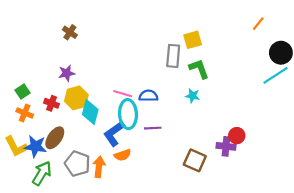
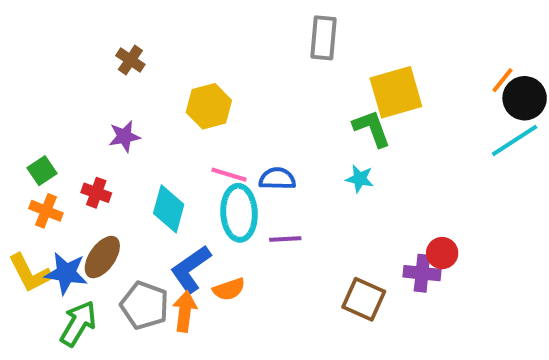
orange line: (258, 24) -> (502, 80), moved
yellow square: (193, 40) -> (396, 92), moved, size x1.5
gray rectangle: (173, 56) -> (323, 38), moved
yellow hexagon: (76, 98) -> (209, 106), moved
blue L-shape: (114, 133) -> (191, 269), moved

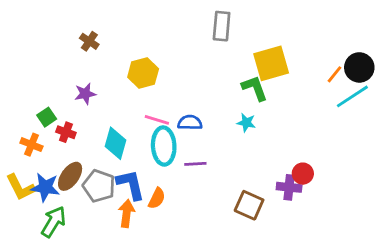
orange line: (502, 80) -> (335, 74), moved
green square: (42, 171) -> (47, 117), moved
blue L-shape: (191, 269) -> (131, 185), turned 112
orange semicircle: (229, 289) -> (157, 198), turned -45
gray pentagon: (145, 305) -> (99, 186), moved

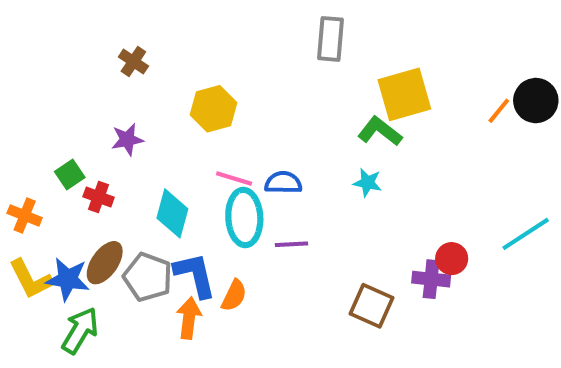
green L-shape: (255, 88) -> (380, 131), turned -32
cyan line: (352, 96) -> (526, 234), moved
orange cross: (31, 145) -> (25, 215), moved

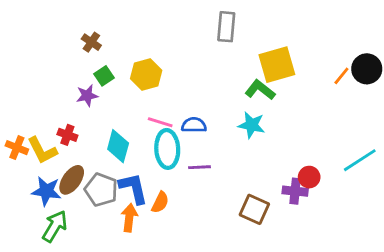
green square: (70, 174) -> (104, 76), moved
cyan star: (367, 183) -> (252, 125), size x1.4
yellow L-shape: (31, 279) -> (42, 150), moved

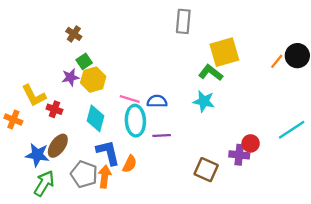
yellow hexagon: (146, 74) -> (93, 80), moved
yellow L-shape: (42, 150) -> (34, 96), moved
gray pentagon: (101, 190) -> (84, 174), moved

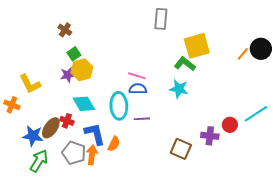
purple star: (70, 77) -> (68, 75), moved
pink line: (130, 99) -> (137, 76), moved
red cross: (54, 109) -> (67, 121), moved
cyan diamond: (95, 118) -> (84, 104), turned -45
red circle: (251, 143) -> (230, 125), moved

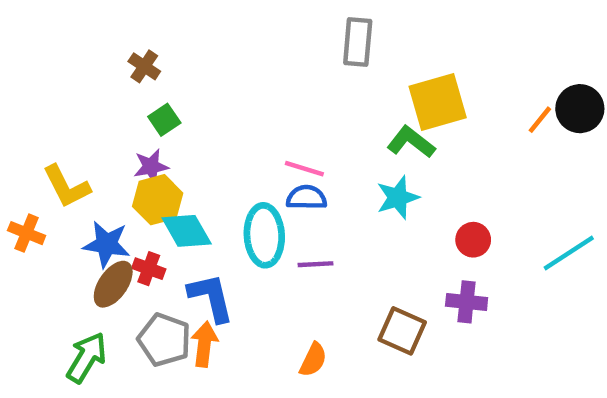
yellow hexagon: (82, 70) -> (158, 200), moved
cyan star: (179, 89) -> (398, 198), turned -30
red circle: (230, 125) -> (473, 240), moved
blue star: (33, 136) -> (107, 244), moved
orange semicircle: (114, 144) -> (313, 360), moved

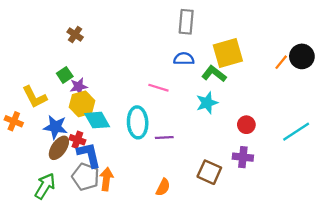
green square: (164, 120) -> (65, 75), moved
blue semicircle: (307, 198) -> (184, 59), moved
blue L-shape: (211, 298) -> (89, 155), moved

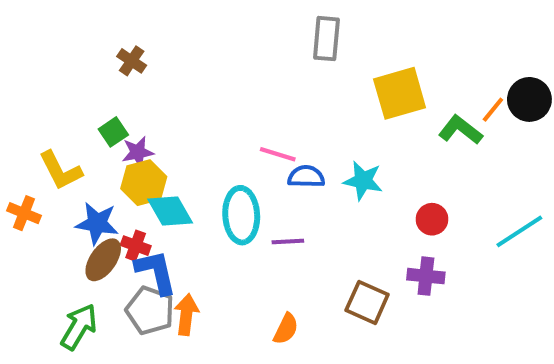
blue semicircle: (184, 59) -> (306, 177), moved
green L-shape: (214, 74) -> (460, 130), moved
cyan star: (207, 103) -> (363, 181), turned 30

